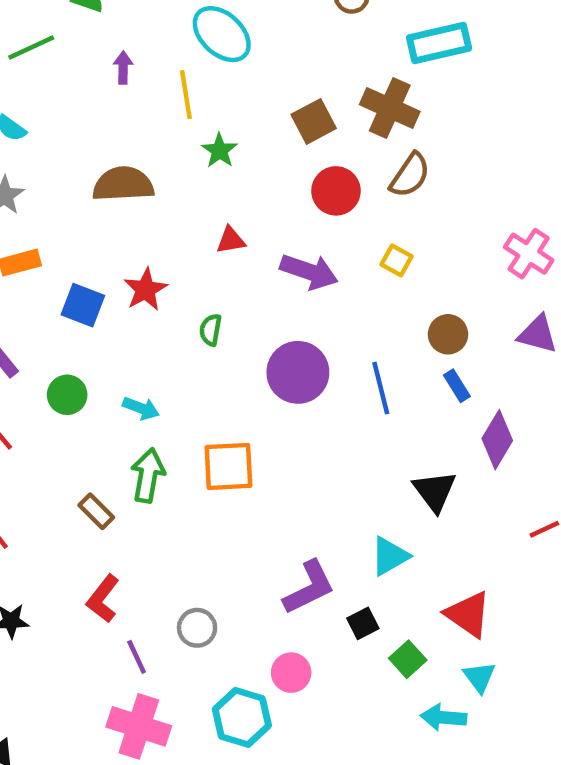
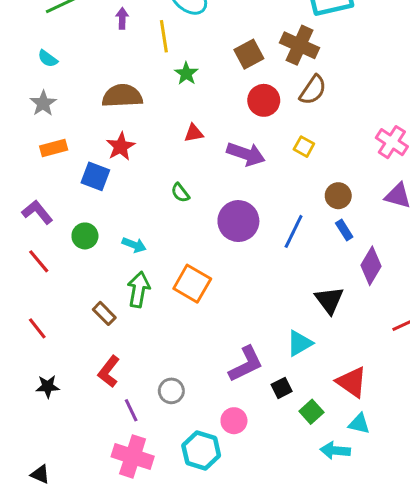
red star: (146, 289) -> (121, 147), moved
green semicircle: (211, 330) -> (180, 193), turned -48
blue line: (381, 388) -> (294, 231), turned 40
orange square: (228, 466) -> (192, 284), turned 33
cyan triangle: (479, 677) -> (359, 424), turned -40

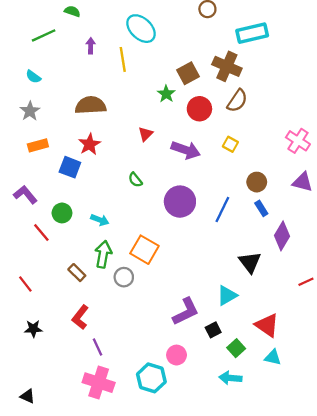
green star: (186, 74) -> (166, 94), moved
red triangle: (194, 133) -> (146, 134), turned -35
red line: (39, 261) -> (41, 232), moved
gray circle: (171, 391) -> (124, 277), moved
cyan arrow: (335, 451) -> (230, 378), moved

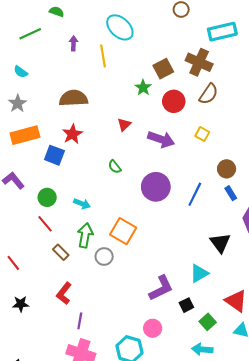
orange rectangle: (38, 145) -> (25, 135), size x1.5
red line: (41, 232) -> (45, 224), moved
purple line: (97, 347) -> (80, 321), turned 35

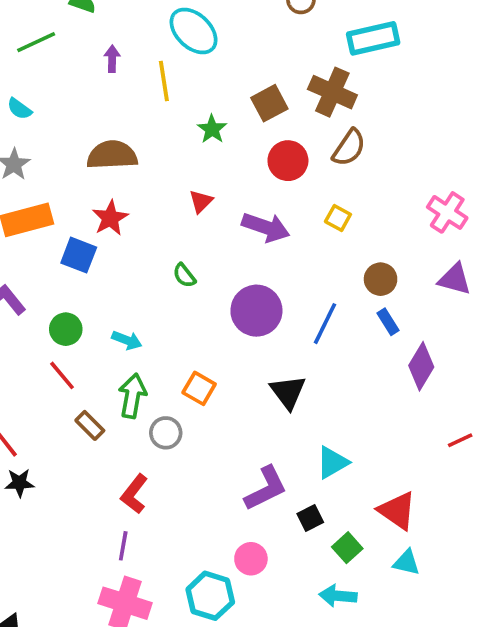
green star: (143, 88) -> (212, 129), moved
orange square: (123, 231) -> (199, 388), size x0.7
black triangle: (220, 243) -> (288, 392), moved
red L-shape: (64, 293) -> (134, 494), moved
black star: (21, 304) -> (19, 483), moved

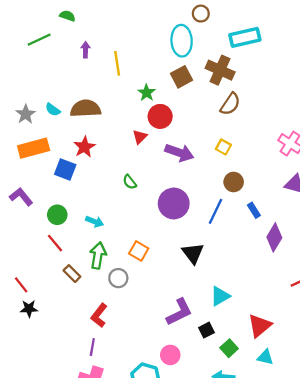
cyan ellipse: (194, 31) -> (182, 41), moved, turned 44
cyan semicircle: (19, 109) -> (53, 110), moved
red circle: (288, 161) -> (160, 116), moved
brown circle: (381, 279) -> (234, 182), moved
red triangle: (397, 511) -> (260, 326), turned 45

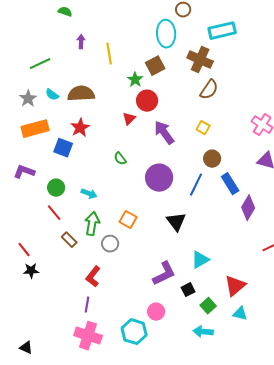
green line: (39, 40) -> (40, 64), moved
brown square: (182, 77) -> (155, 66), moved
purple arrow: (179, 153) -> (164, 133), turned -145
purple L-shape: (21, 197) -> (24, 172), turned -30
blue rectangle: (254, 210) -> (230, 184), size x1.5

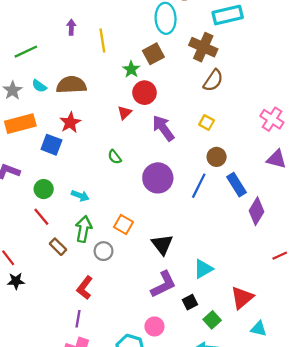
black triangle: (176, 222) -> (162, 244), moved
cyan triangle: (240, 314) -> (259, 329), moved

